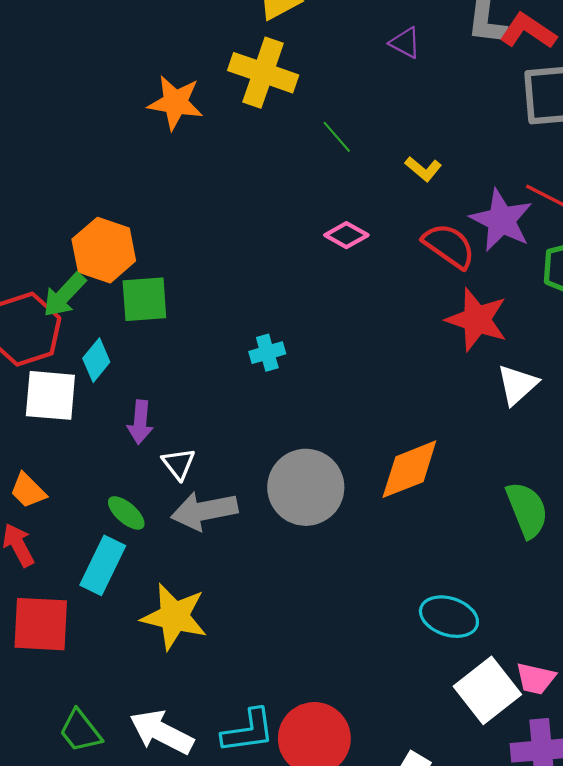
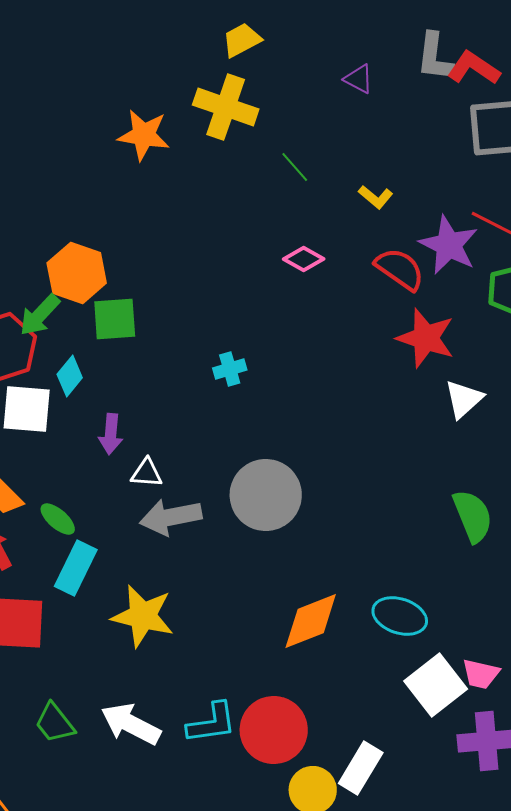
white triangle: (179, 464) -> (147, 473), turned -48
orange diamond: (409, 469) -> (311, 621), moved
green ellipse: (126, 513) -> (58, 519), moved

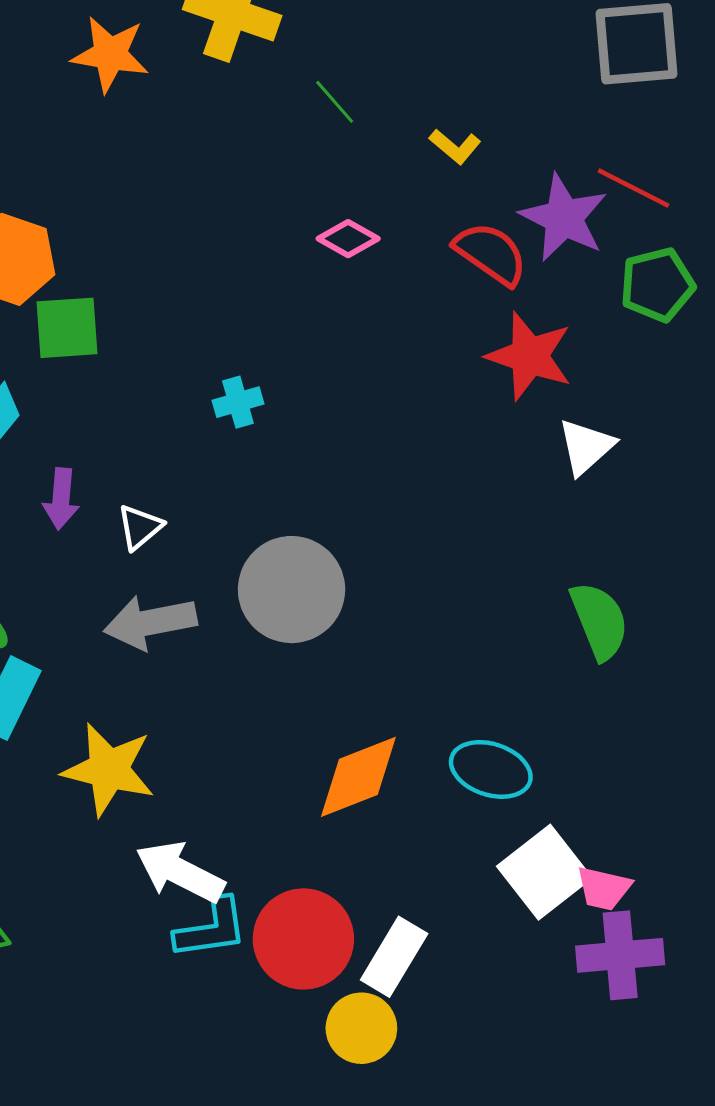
white triangle: (147, 473) -> (140, 527), moved, turned -44
pink trapezoid: (481, 674) -> (604, 888), moved
white arrow: (131, 724) -> (180, 872), moved
white rectangle: (361, 768) -> (394, 957), moved

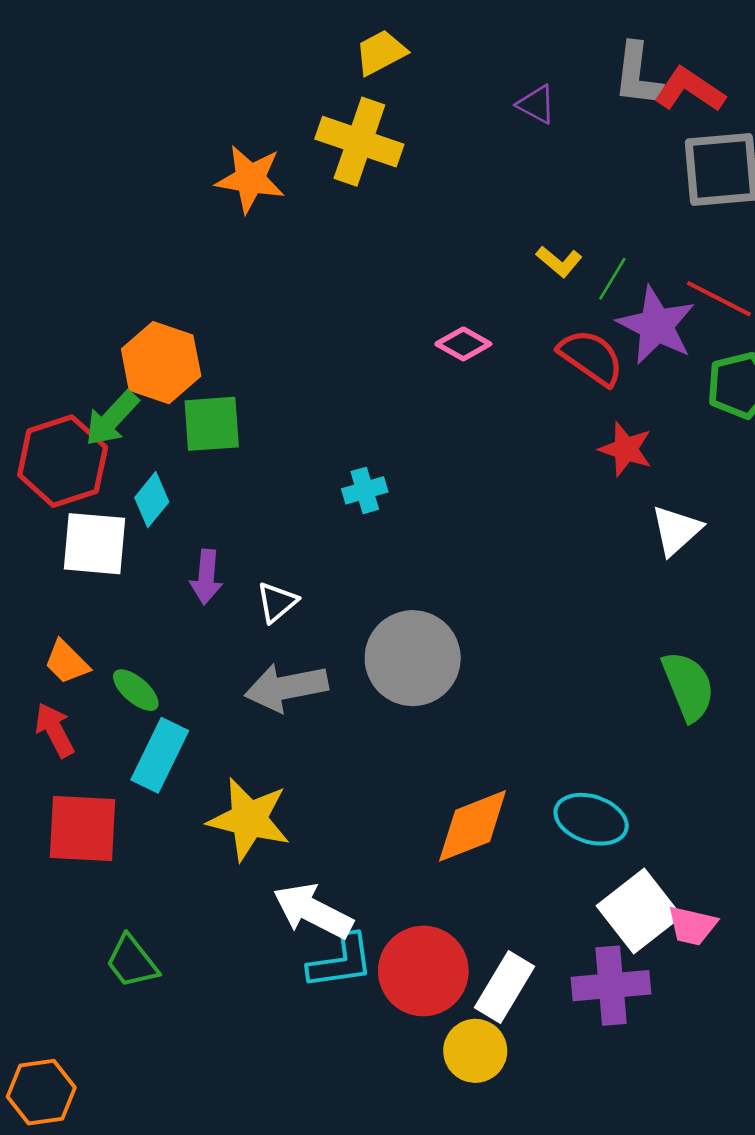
green line: (335, 102) -> (612, 279), moved, turned 72
red star: (529, 356) -> (626, 449), size x0.7
purple cross: (620, 955) -> (611, 986), moved

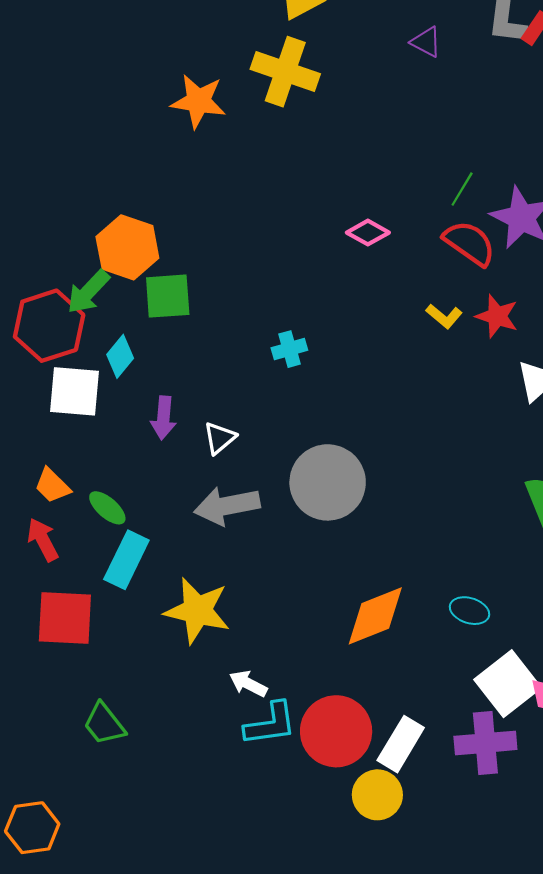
yellow L-shape: (559, 261) -> (444, 316), moved
green line: (612, 279) -> (462, 189), moved
cyan ellipse: (591, 819) -> (470, 611), size x0.7
white arrow: (313, 911) -> (248, 684), size x0.6

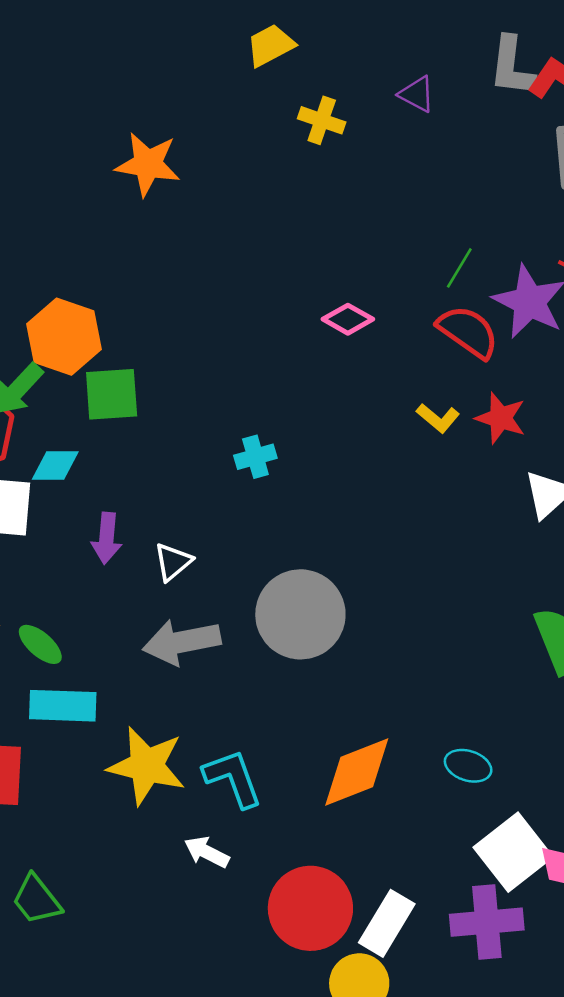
yellow cross: (285, 72) -> (322, 120), moved, size x0.6
cyan diamond: (120, 356) -> (55, 466), turned 51
cyan rectangle: (126, 560) -> (63, 706), turned 66
cyan L-shape: (270, 724) -> (233, 778), moved, turned -102

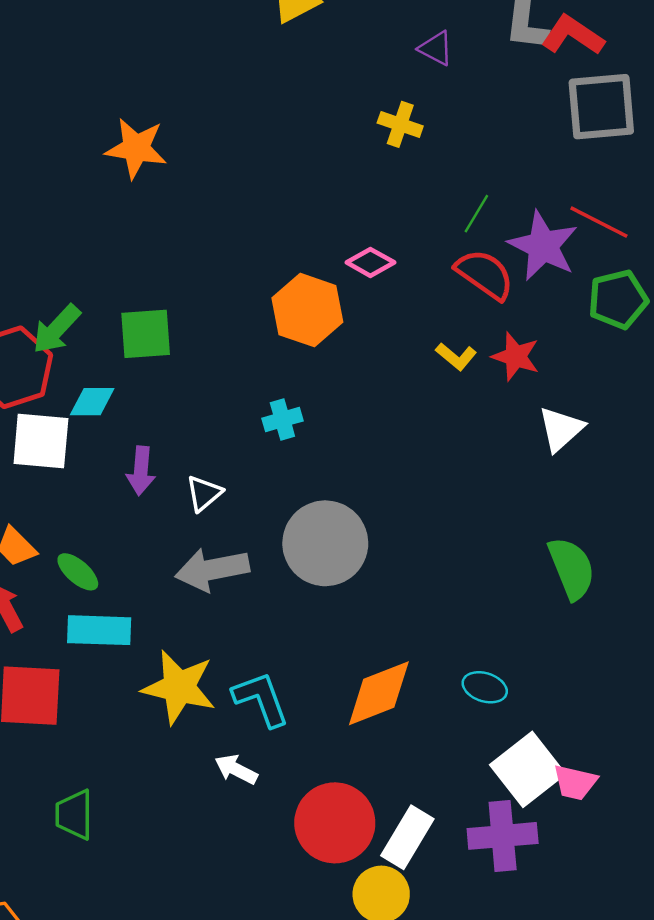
yellow cross: (322, 120) -> (400, 124), moved
orange star: (148, 164) -> (136, 148), moved
orange hexagon: (64, 337) -> (307, 310), moved
cyan cross: (255, 457) -> (282, 420), moved
green trapezoid: (37, 900) -> (74, 815), turned 38

